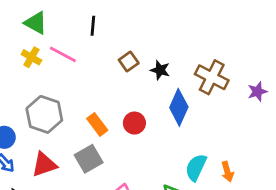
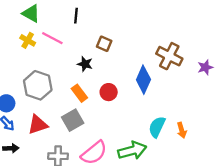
brown square: (129, 62) -> (104, 44), turned -32
black star: (160, 70) -> (85, 64), moved

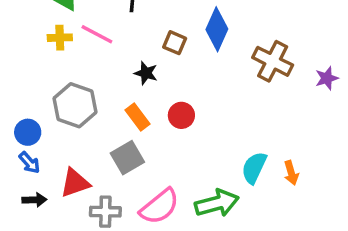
yellow cross: (28, 40) -> (60, 38), turned -32
blue diamond: (143, 80) -> (217, 29), moved
red triangle: (38, 125) -> (75, 183), moved

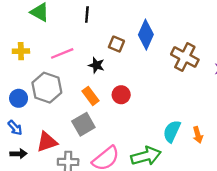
pink line: (97, 34) -> (62, 53), moved, turned -50
yellow cross: (60, 38) -> (21, 51), moved
blue circle: (28, 132) -> (19, 98), moved

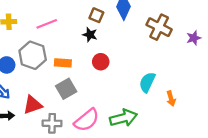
black star: (96, 65) -> (90, 35), moved
orange rectangle: (90, 96) -> (63, 63), moved, turned -49
cyan semicircle: (172, 131) -> (147, 82), moved

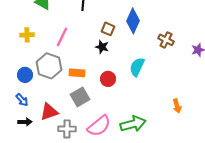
pink line: (47, 24) -> (62, 37), turned -42
brown cross: (159, 27) -> (166, 40), size x0.7
red circle: (101, 62) -> (108, 79), moved
cyan semicircle: (147, 82) -> (137, 67), moved

